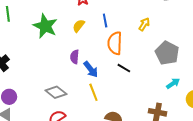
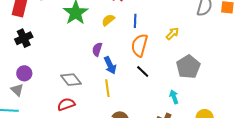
cyan arrow: (173, 83) -> (174, 97), moved, turned -88

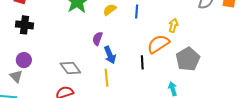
yellow arrow: (172, 34) -> (173, 25), turned -32
black cross: (24, 38) -> (25, 25), turned 30
orange semicircle: (140, 45) -> (158, 44), moved, turned 40
black line: (143, 72) -> (142, 62), turned 40

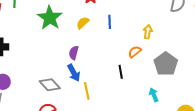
orange semicircle: (158, 44) -> (135, 52), size x0.6
blue arrow: (110, 55) -> (74, 73), moved

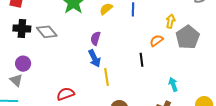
gray pentagon: (166, 64) -> (188, 37), moved
gray diamond: (50, 85) -> (47, 32), moved

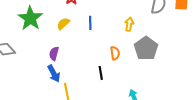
yellow arrow: (170, 21) -> (129, 24), moved
orange semicircle: (156, 41) -> (115, 53), turned 120

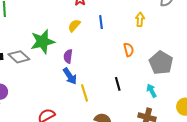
green star: (30, 18) -> (43, 42), moved, turned 30
gray pentagon: (146, 48) -> (161, 63), moved
black line: (101, 73) -> (118, 84), moved

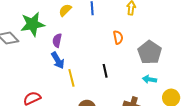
cyan arrow: (152, 91) -> (149, 79), moved, turned -56

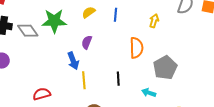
orange semicircle: (118, 37) -> (136, 48), size x1.5
purple semicircle: (57, 40) -> (87, 42), moved
cyan arrow: (149, 79) -> (149, 93), moved

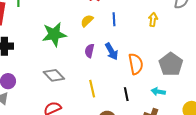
gray diamond: (28, 31) -> (54, 75), moved
orange semicircle: (136, 48) -> (136, 64), moved
blue arrow: (73, 61) -> (112, 51), moved
black line: (118, 79) -> (126, 94), moved

